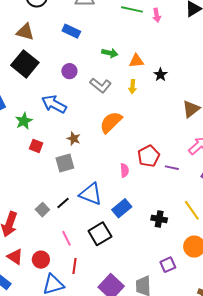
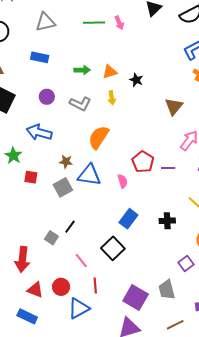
blue triangle: (91, 194) -> (89, 175), moved

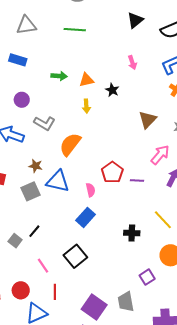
pink arrow: (119, 23) -> (132, 63), moved
gray L-shape: (80, 104) -> (45, 123), moved
blue rectangle: (128, 219) -> (86, 217), moved

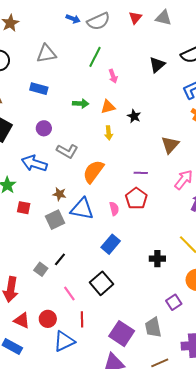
black triangle: (135, 20) -> (157, 65), moved
green line: (75, 30) -> (95, 57), turned -65
pink arrow: (132, 63) -> (113, 76), moved
purple line: (137, 181) -> (141, 173), moved
pink semicircle: (91, 190) -> (114, 209), moved

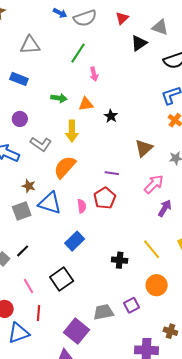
gray triangle: (163, 18) -> (160, 27), moved
black triangle: (157, 65) -> (139, 43), moved
yellow arrow: (109, 133) -> (72, 131), moved, size x1.5
gray trapezoid: (153, 327) -> (104, 312), moved, turned 85

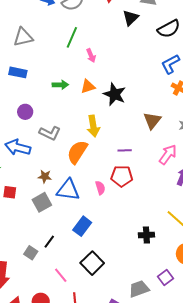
black star: (111, 116) -> (115, 94), size x1.6
yellow arrow: (72, 131) -> (93, 126), moved
red pentagon: (105, 198) -> (122, 176), turned -30
blue rectangle: (75, 241) -> (82, 226), moved

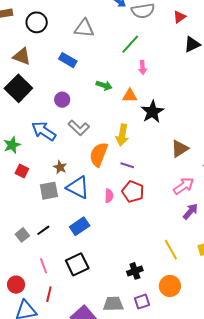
purple line: (125, 150) -> (127, 165), moved
orange semicircle: (77, 152) -> (99, 154), turned -30
black cross: (146, 235) -> (135, 271), moved, turned -35

